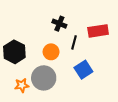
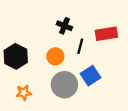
gray circle: (44, 78) -> (64, 85), moved

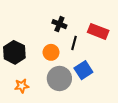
red rectangle: (106, 34) -> (98, 31), turned 30

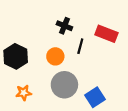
blue square: (83, 70) -> (95, 97), moved

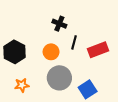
red rectangle: (106, 34) -> (98, 50), moved, turned -42

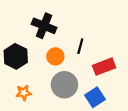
black cross: (59, 24) -> (44, 26), moved, size x1.5
red rectangle: (98, 50) -> (104, 67), moved

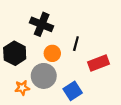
gray circle: (64, 85) -> (44, 76), moved
blue square: (95, 97) -> (73, 91), moved

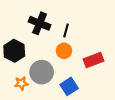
black line: (76, 44) -> (66, 30), moved
orange circle: (52, 53) -> (64, 51), moved

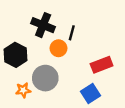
orange circle: (64, 51) -> (58, 48), moved
blue square: (69, 86) -> (90, 93), moved

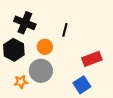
black cross: (43, 25) -> (25, 23), moved
orange circle: (58, 48) -> (45, 47), moved

